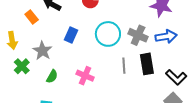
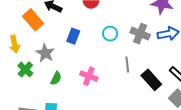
orange rectangle: (32, 17) -> (33, 20), size x1.5
cyan circle: (108, 34) -> (110, 34), size x0.6
black rectangle: (147, 64) -> (151, 80), moved, turned -30

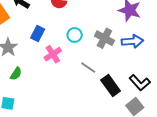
gray line: (127, 64) -> (88, 68), turned -56
pink cross: (89, 76) -> (53, 54), moved, turned 30

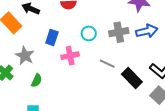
gray cross: (104, 38) -> (119, 32), turned -30
pink cross: (53, 54) -> (70, 56), turned 30

